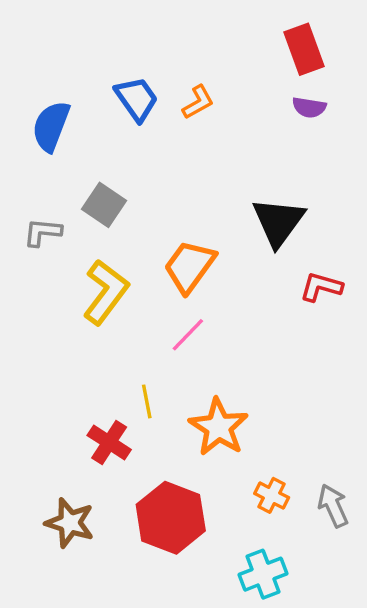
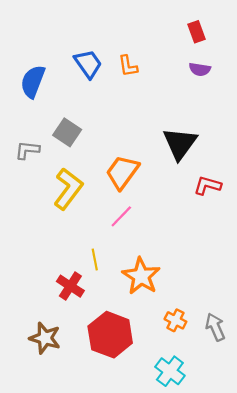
red rectangle: (304, 49) -> (196, 32), size x0.7
orange L-shape: (198, 102) -> (128, 66), turned 110
cyan cross: (263, 574) -> (170, 371), turned -32

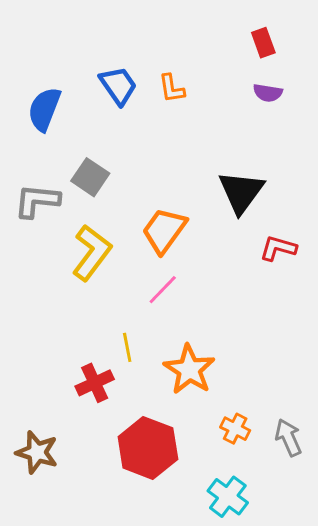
gray L-shape: (27, 150) -> (37, 201), size x1.4
red cross: (70, 286) -> (95, 383), turned 32
brown star: (45, 338) -> (37, 452), moved

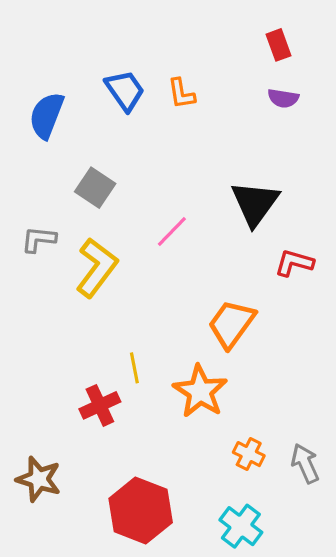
gray L-shape: (37, 201) -> (39, 239), moved, size x0.7
orange trapezoid: (164, 230) -> (231, 324), moved
pink line: (163, 290) -> (172, 231), moved
red hexagon: (148, 448) -> (141, 510), moved

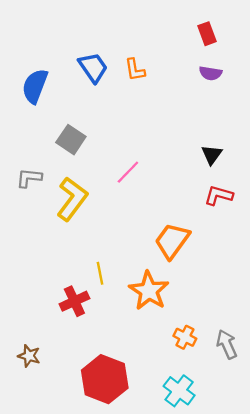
black triangle: (255, 203) -> (212, 155), moved, size x0.6
brown star: (39, 479) -> (29, 356), size x0.7

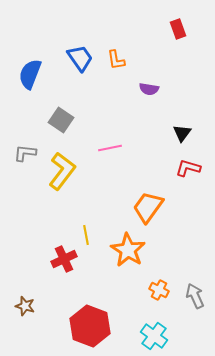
purple semicircle: (210, 73) -> (149, 89), moved
pink line: (128, 172) -> (110, 148), turned 35

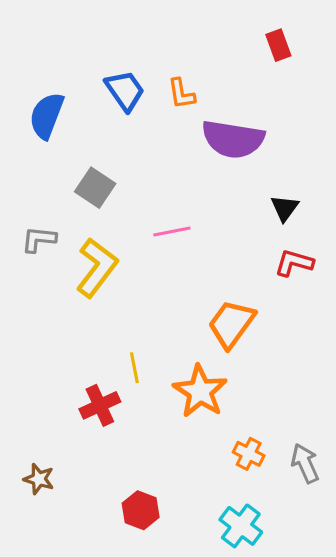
purple semicircle: (149, 89) -> (233, 139), size x2.0
red hexagon: (90, 326) -> (141, 510), size x0.6

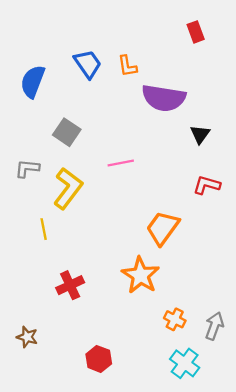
black triangle: (285, 208) -> (200, 134), moved
yellow line: (134, 368) -> (44, 229), moved
gray arrow: (305, 463) -> (214, 326), turned 44
cyan cross: (241, 526) -> (185, 363), moved

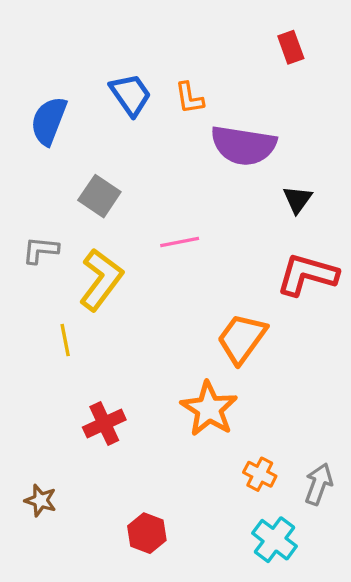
red L-shape: (207, 185) -> (307, 275), size x1.5

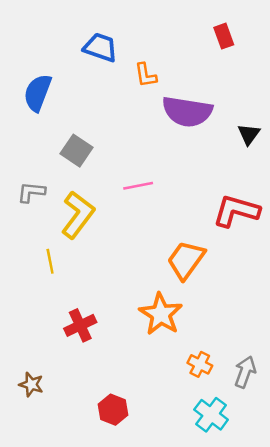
blue trapezoid: (131, 95) -> (100, 47), moved, turned -36
black triangle: (297, 199) -> (249, 134), moved

